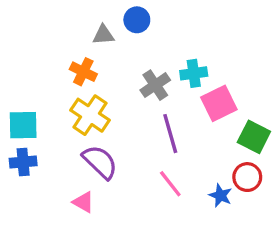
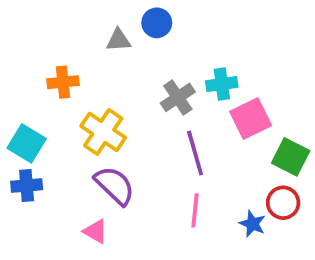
orange cross: (83, 72) -> (63, 82), moved, turned -32
cyan square: (23, 125) -> (27, 143), turned 32
pink line: (170, 184) -> (195, 210), turned 44

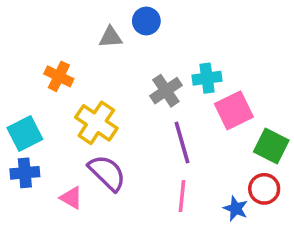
orange cross: (63, 82) -> (59, 76), turned 32
cyan square: (27, 143) -> (25, 134), turned 32
pink triangle: (96, 231) -> (71, 198), moved

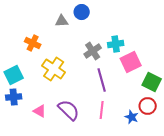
purple semicircle: (107, 173) -> (69, 110), moved

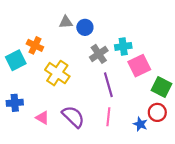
blue circle: (82, 12) -> (85, 27), moved
cyan square: (14, 75) -> (16, 60), moved

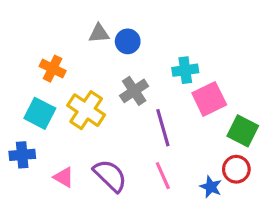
gray cross: (99, 54) -> (134, 91), moved
cyan square: (16, 60) -> (40, 113), moved, turned -36
pink line: (108, 117) -> (163, 176), turned -30

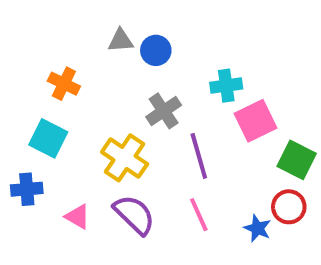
yellow cross: (86, 110) -> (125, 158), moved

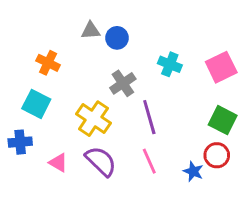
cyan cross: (226, 86) -> (170, 64), turned 30
pink square: (256, 121) -> (221, 67), moved

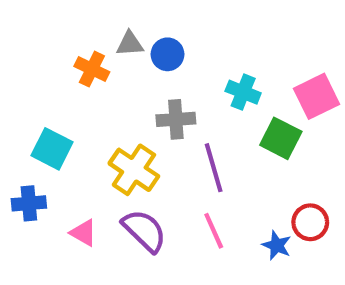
orange cross: (48, 63) -> (92, 69), moved
gray cross: (123, 83) -> (176, 119), turned 30
green square: (223, 120) -> (281, 138), moved

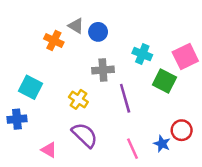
gray triangle: (130, 44) -> (76, 26), turned 35
yellow cross: (134, 170) -> (78, 99), size x0.7
pink line: (214, 231) -> (132, 149), moved
pink triangle: (84, 233) -> (49, 150), moved

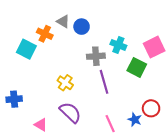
gray cross: (103, 70) -> (96, 56), moved
cyan square: (30, 87) -> (26, 49), moved

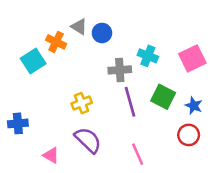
cyan square: (26, 49) -> (33, 61), turned 30
green square: (137, 67) -> (163, 97), moved
yellow cross: (65, 83) -> (82, 103), turned 35
blue star: (135, 120) -> (194, 106), moved

